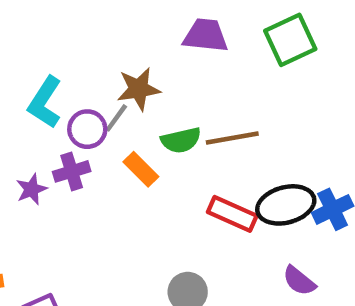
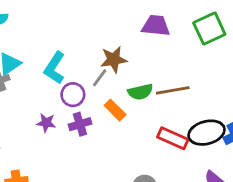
purple circle: (87, 129) -> (73, 95), moved
purple cross: (72, 171) -> (80, 124), moved
purple star: (32, 189) -> (46, 123), turned 30

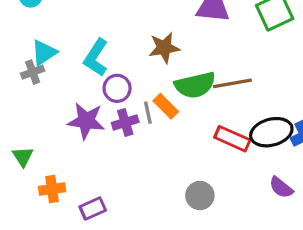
gray line: (100, 78) -> (148, 113), moved, turned -48
green semicircle: (140, 92) -> (195, 85), size x1.4
purple star: (46, 123) -> (86, 121), size x1.6

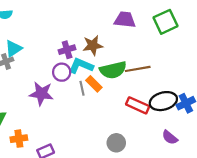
cyan L-shape: (96, 57) -> (81, 66), moved, turned 80
purple cross: (125, 122) -> (67, 50), moved

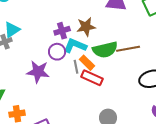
red rectangle: (138, 105) -> (92, 78), moved

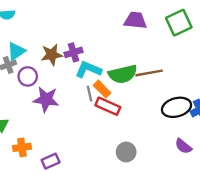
brown star: (86, 27) -> (52, 55), moved
purple circle: (57, 52) -> (28, 76), moved

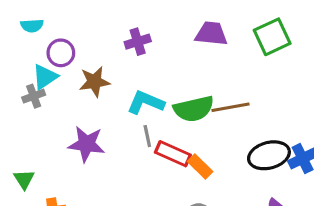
purple cross: (73, 52) -> (138, 42), moved
purple circle: (28, 76) -> (61, 53), moved
orange rectangle: (102, 89) -> (200, 166), moved

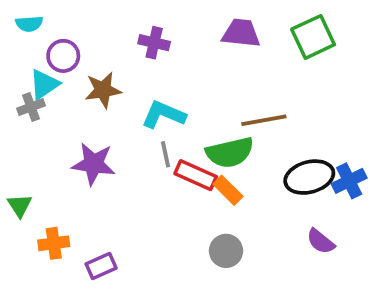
purple cross: (138, 42) -> (154, 43), turned 30
green semicircle: (194, 109) -> (230, 152), moved

